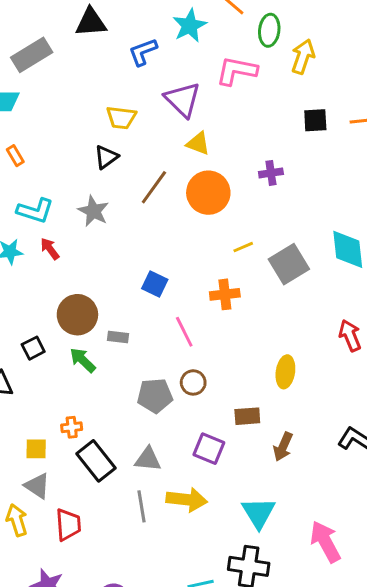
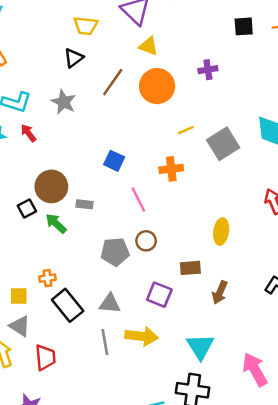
black square: (33, 348) -> (27, 209), moved

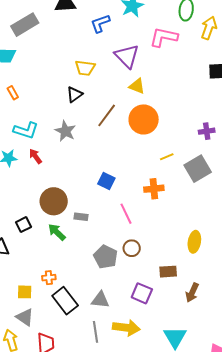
purple cross: (208, 70) -> (207, 131), moved
black square: (27, 209) -> (24, 225), moved
gray pentagon: (115, 252) -> (106, 257), turned 30

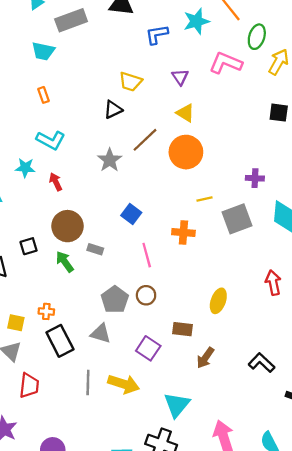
purple triangle: (127, 56) -> (180, 77), size x0.6
gray star: (65, 131) -> (110, 160), moved
red arrow: (35, 156) -> (56, 182), moved
gray triangle: (100, 300) -> (101, 333), moved

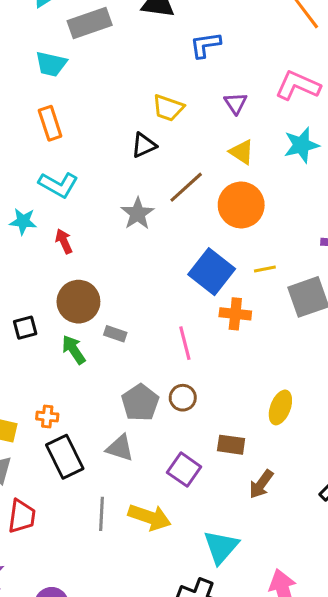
cyan star: (196, 21) -> (301, 145), moved
orange rectangle: (43, 95) -> (50, 123), size x1.5
blue square: (131, 214) -> (212, 272), moved, size x1.6

